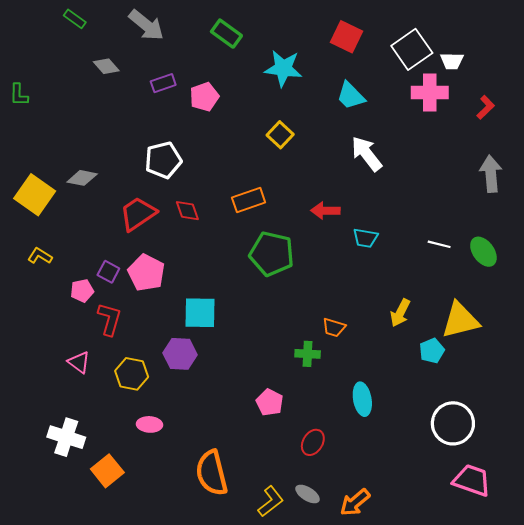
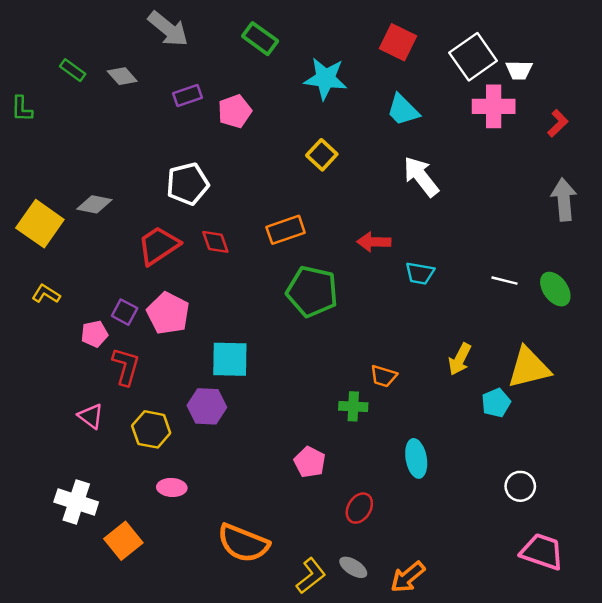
green rectangle: (75, 19) -> (73, 70), moved
white circle: (453, 423) -> (520, 486), size x0.6
orange semicircle: (212, 473) -> (243, 543), turned -54

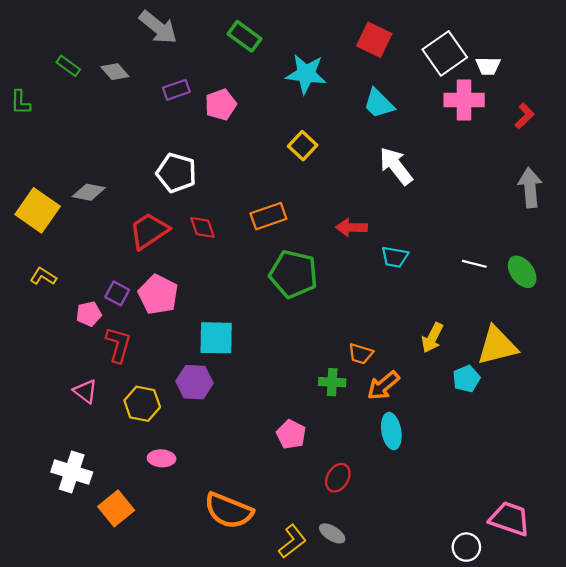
white pentagon: (188, 184) -> (176, 173), turned 30
white circle: (520, 486) -> (466, 547), moved
orange arrow: (408, 577) -> (383, 386), moved

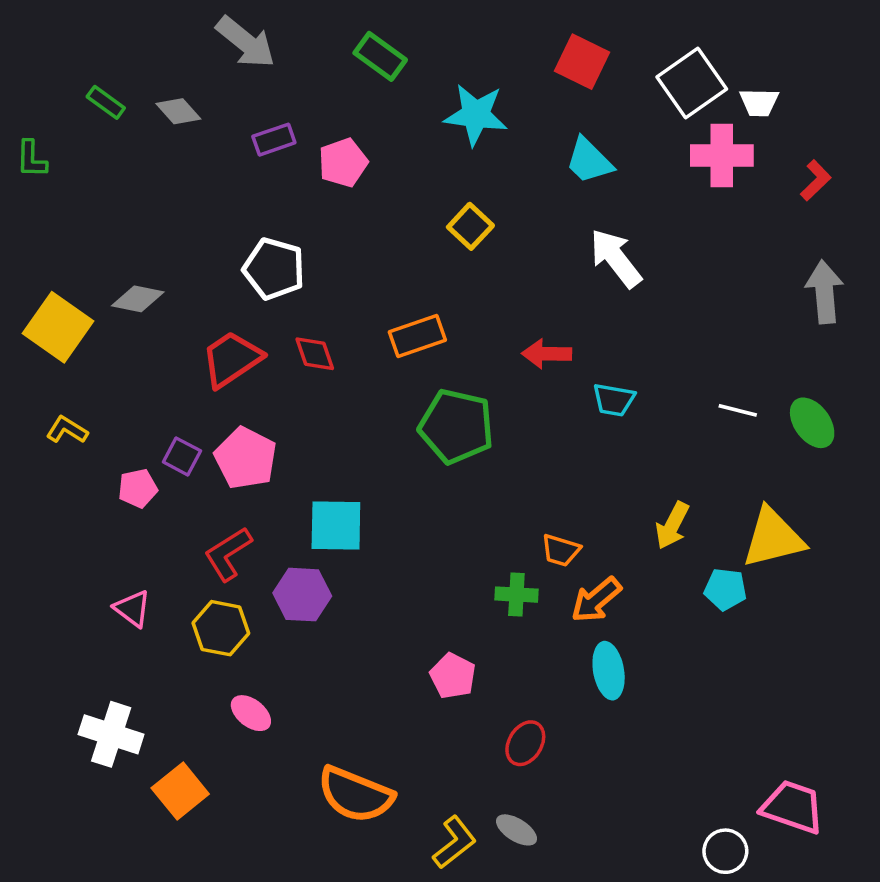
red L-shape: (118, 345) -> (228, 554), moved, turned -138
cyan pentagon: (466, 379) -> (725, 589), turned 30
pink ellipse: (162, 458) -> (251, 713), turned 35

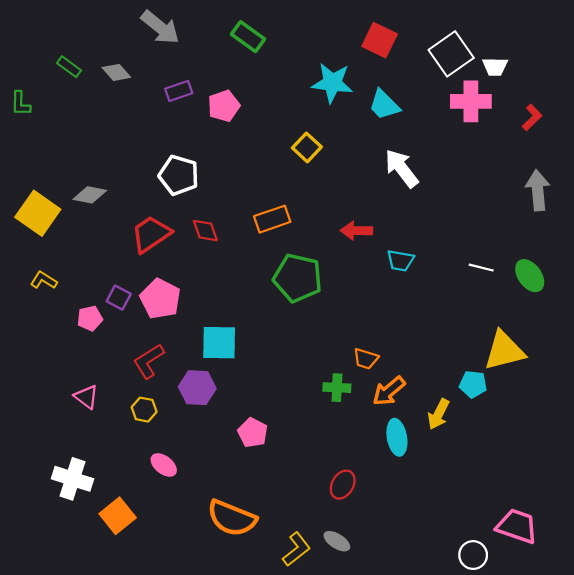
cyan star: (476, 115) -> (332, 83), moved
yellow arrow: (672, 525) -> (438, 414), moved
yellow hexagon: (221, 628) -> (144, 410), size x0.7
pink pentagon: (453, 676) -> (253, 433), moved

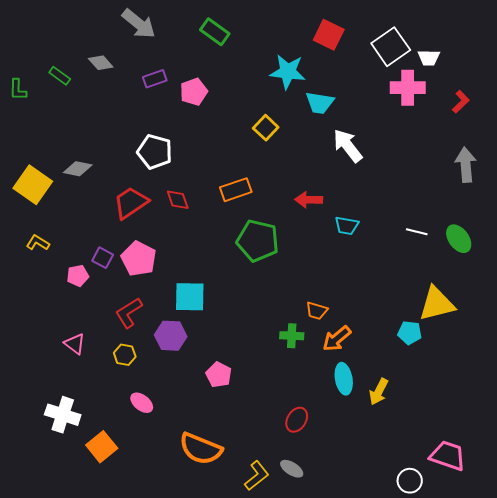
green rectangle: (69, 67) -> (60, 76), moved
cyan trapezoid: (384, 105) -> (320, 103), moved, turned -36
yellow arrow: (438, 414) -> (379, 392), moved

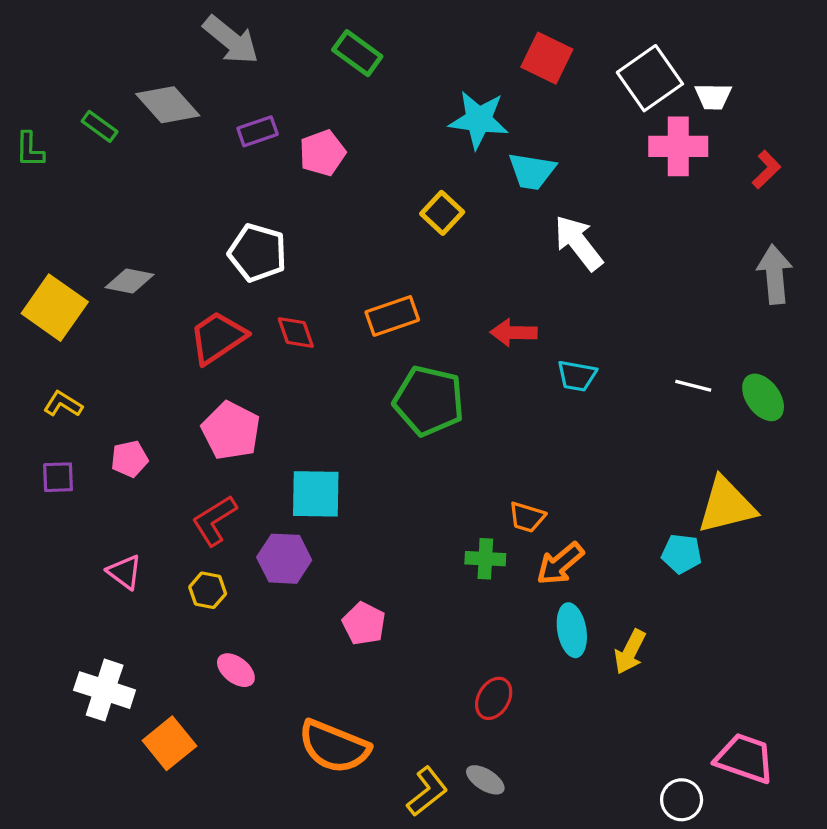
gray diamond: (101, 63) -> (168, 105), size x1.5
purple square: (103, 258) -> (58, 477), moved, turned -30

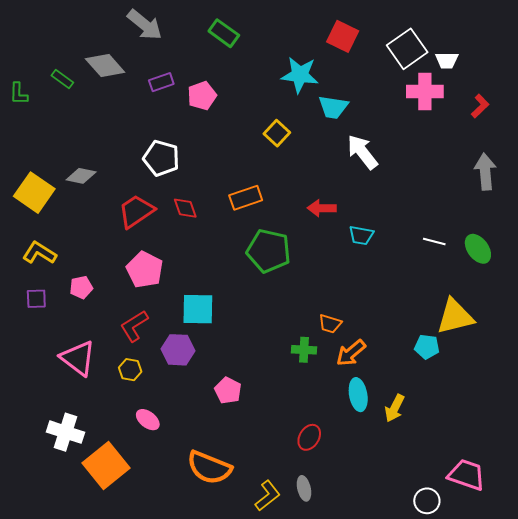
yellow L-shape: (63, 404) -> (39, 253), size x1.4
pink triangle: (125, 572) -> (78, 358), size x1.6
orange square: (169, 743) -> (106, 465), size x1.4
gray ellipse: (485, 780) -> (304, 488), turned 45

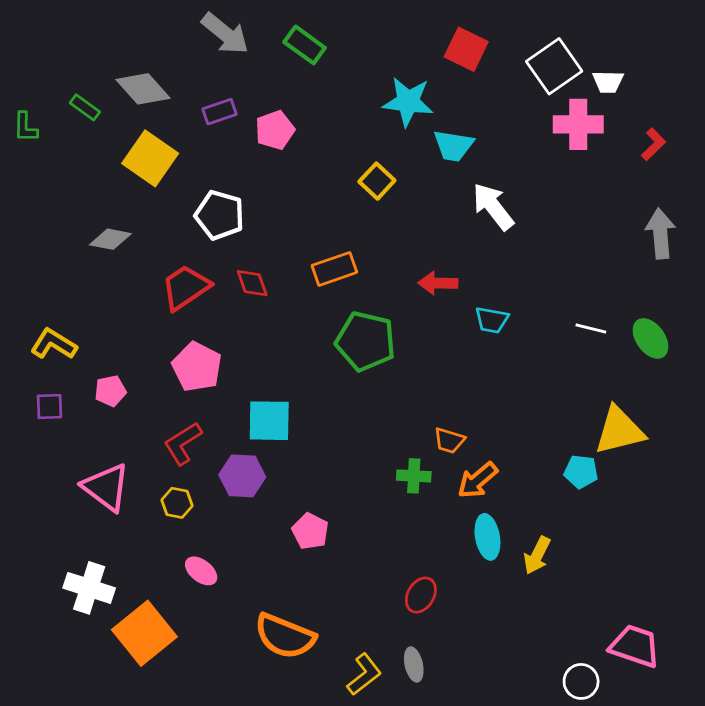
gray arrow: (145, 25) -> (225, 34), moved
yellow square: (34, 193) -> (150, 158), moved

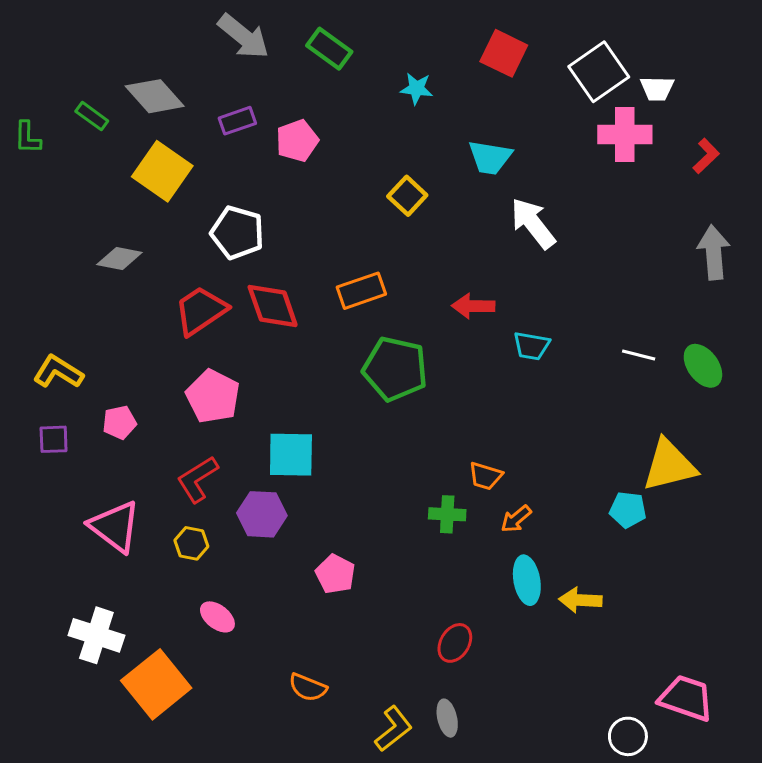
cyan star: (408, 102) -> (417, 89), moved, size x0.6
red diamond: (252, 283) -> (273, 306), size x1.5
orange arrow: (478, 480) -> (516, 519), size x0.7
yellow arrow: (537, 555) -> (580, 600), turned 66
orange semicircle: (285, 636) -> (308, 687), size x0.6

